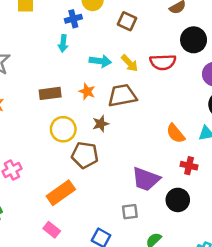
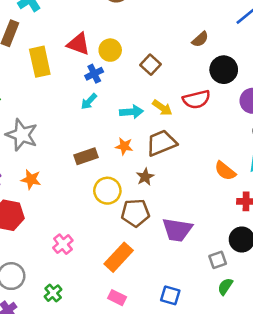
brown square: (127, 21) -> (150, 65), turned 30
cyan arrow: (63, 43) -> (89, 101), turned 49
purple trapezoid: (146, 179) -> (177, 230), moved
gray square: (130, 212) -> (218, 260), moved

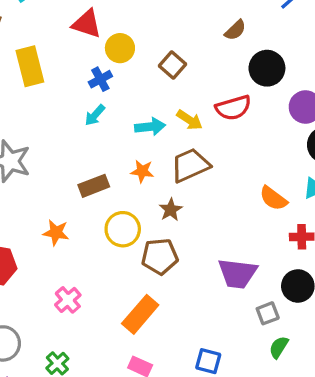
red triangle: (78, 44) -> (87, 24), moved
orange star: (31, 179) -> (56, 233), moved
purple trapezoid: (177, 230) -> (237, 273), moved

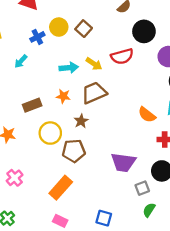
yellow circle: (120, 48) -> (59, 27), moved
cyan arrow: (95, 115) -> (21, 61), moved

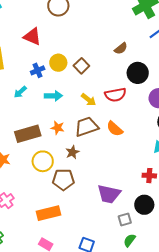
cyan arrow: (69, 68) -> (53, 96), moved
brown rectangle: (32, 105) -> (28, 134), size x1.4
orange semicircle: (147, 115) -> (115, 129), moved
orange rectangle: (61, 188) -> (49, 213), turned 30

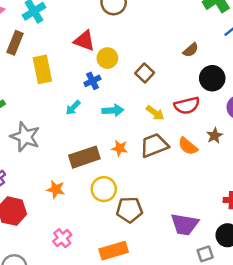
yellow circle: (58, 63) -> (107, 58), moved
brown star: (72, 152) -> (215, 136), moved

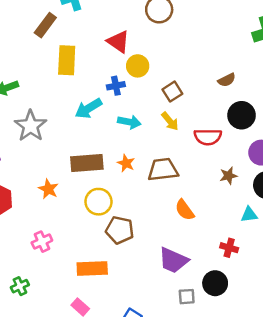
cyan arrow: (73, 108) -> (88, 108), size x1.5
yellow arrow: (155, 113) -> (170, 121), moved
orange semicircle: (188, 146) -> (185, 210), moved

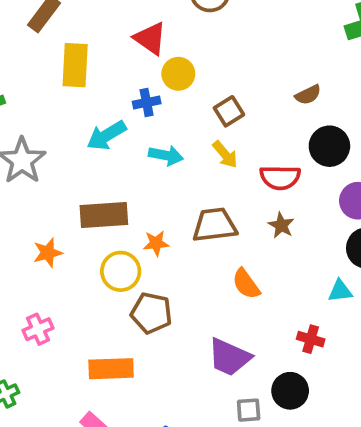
orange star: (126, 163) -> (156, 243), moved, turned -30
brown star: (228, 176) -> (281, 225), moved, turned -30
orange star: (48, 189) -> (48, 253), turned 30

